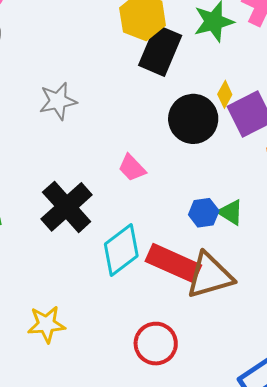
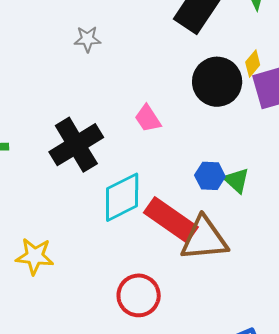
gray star: (58, 101) -> (87, 39), size x0.7

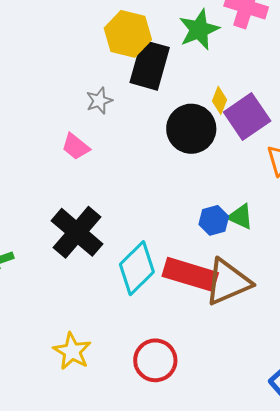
gray star: (87, 39) -> (99, 101), moved
pink trapezoid: (148, 118) -> (76, 147), moved
yellow star: (35, 256) -> (72, 351), turned -30
red circle: (139, 295) -> (155, 360), moved

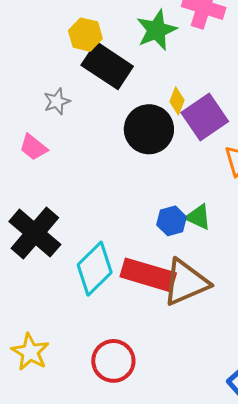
yellow hexagon: (128, 34) -> (85, 35), size x0.7
black rectangle: (150, 65) -> (107, 66), turned -72

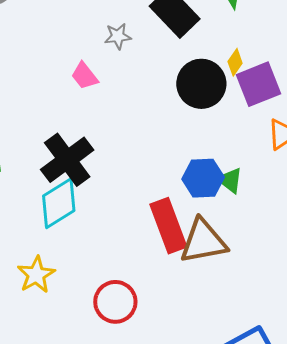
blue hexagon: (172, 221) -> (203, 178), size x1.4
cyan diamond: (95, 269) -> (59, 203), moved
red rectangle: (148, 275) -> (168, 226), turned 40

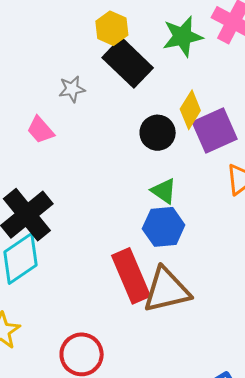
yellow diamond: (235, 62) -> (190, 110), size x1.4
black circle: (201, 84) -> (158, 133), size x0.7
green triangle: (230, 180) -> (164, 191), moved

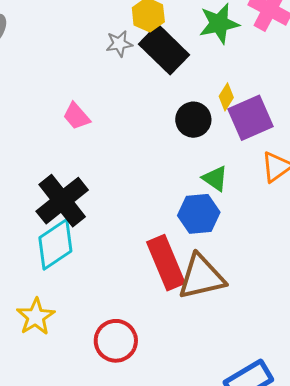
gray star: (72, 89) -> (119, 44), moved
yellow diamond: (190, 110) -> (226, 97), size x0.7
green triangle: (164, 191) -> (215, 178), moved

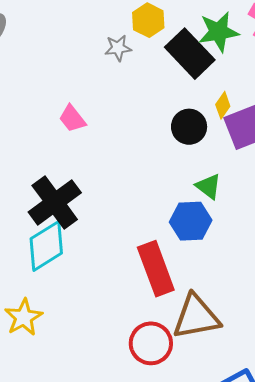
black rectangle: (164, 49) -> (190, 54), moved
brown triangle: (201, 277) -> (196, 317), moved
red circle: (116, 341) -> (151, 343), moved

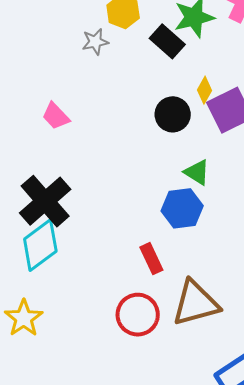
black rectangle: (190, 54) -> (167, 41), size x0.7
red rectangle: (156, 269) -> (151, 259), size x0.6
red circle: (151, 343) -> (138, 315), moved

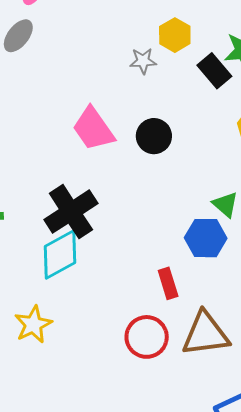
black circle: (173, 114) -> (154, 136), moved
pink trapezoid: (56, 116) -> (93, 129), size x1.6

